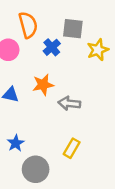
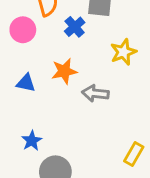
yellow star: (98, 50) -> (123, 52), moved
yellow rectangle: (72, 148) -> (134, 154), moved

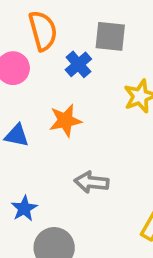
gray arrow: (95, 93) -> (92, 182), moved

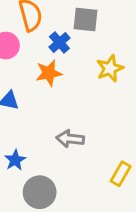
orange star: (65, 121) -> (49, 73), moved

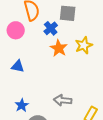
orange star: (49, 73) -> (59, 48), moved, turned -30
gray arrow: (70, 139) -> (63, 100), moved

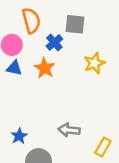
orange star: (59, 48) -> (45, 68), moved
blue triangle: (18, 66) -> (14, 68), moved

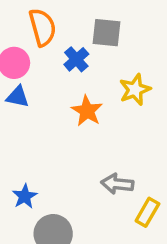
orange star: (45, 68) -> (87, 111), moved
gray arrow: (69, 130) -> (117, 184), moved

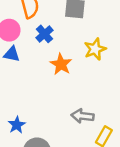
blue cross: (76, 59) -> (44, 34), moved

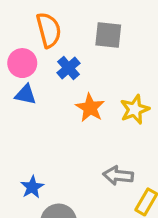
yellow star: (95, 49) -> (135, 109), moved

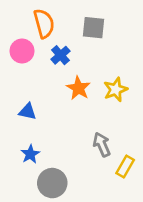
blue triangle: (26, 94) -> (28, 112), moved
gray arrow: (118, 176) -> (102, 145), turned 60

